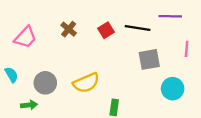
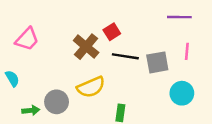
black line: (138, 28) -> (125, 56), moved
brown cross: (69, 29) -> (86, 47), moved, size x1.5
pink line: (187, 49) -> (187, 51), moved
gray circle: (45, 83) -> (57, 102), moved

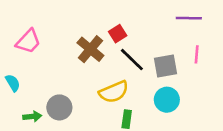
black line: (125, 56) -> (132, 60), turned 35
yellow semicircle: (91, 87) -> (114, 92), moved
cyan circle: (182, 93) -> (167, 100), moved

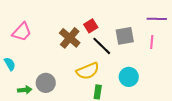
purple line: (189, 18) -> (157, 19), moved
gray square: (166, 66) -> (125, 36), moved

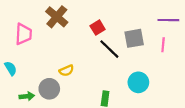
pink trapezoid: (22, 32) -> (24, 34), turned -40
brown cross: (70, 38) -> (57, 17), moved
yellow semicircle: (88, 71) -> (66, 71), moved, size x0.6

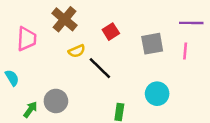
black line: (109, 49) -> (100, 68), moved
yellow semicircle: (66, 71) -> (77, 51), moved
green arrow: (27, 96) -> (30, 110), turned -48

